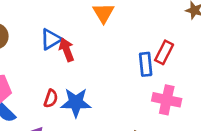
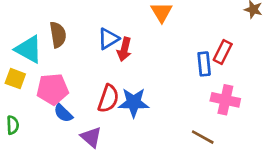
red arrow: (67, 50) -> (124, 49), turned -145
red semicircle: (51, 99) -> (108, 99), size x1.5

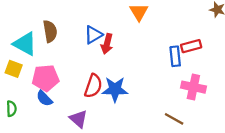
red rectangle: (223, 52) -> (191, 46), turned 48
blue semicircle: (63, 113) -> (44, 98), moved

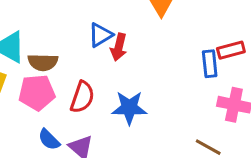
brown semicircle: (50, 31) -> (43, 62), moved, turned 100
red semicircle: (93, 86) -> (82, 97), moved
blue semicircle: (44, 98) -> (49, 140), moved

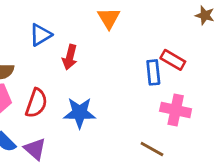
blue triangle: (101, 35) -> (41, 35), moved
red rectangle: (231, 50) -> (173, 60), turned 45

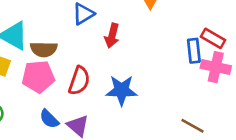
pink cross: (176, 110) -> (216, 67), moved

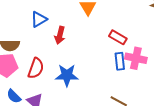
red rectangle: (213, 38) -> (118, 37), moved
blue rectangle: (194, 51) -> (120, 61), moved

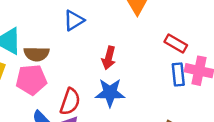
red arrow: (60, 35) -> (109, 58), moved
red semicircle: (36, 68) -> (70, 102), moved

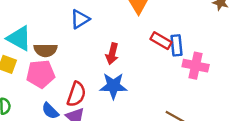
red rectangle: (176, 44) -> (161, 41), moved
blue rectangle: (178, 75) -> (176, 45), moved

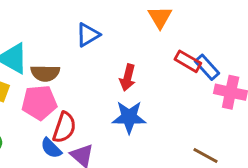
blue rectangle: (176, 45) -> (207, 67), turned -36
red semicircle: (76, 94) -> (64, 128), moved

